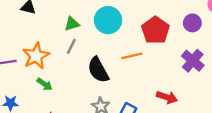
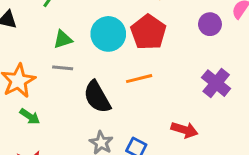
purple circle: (192, 23) -> (210, 24), moved
red pentagon: (156, 30) -> (148, 32), moved
gray line: (71, 46) -> (63, 68), turned 70

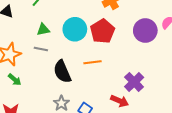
purple circle: (210, 24) -> (145, 31), size x1.5
purple cross: (216, 83) -> (134, 82), moved

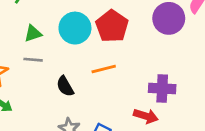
black semicircle: (62, 72) -> (65, 86), size x0.7
purple cross: (134, 82) -> (162, 89), turned -36

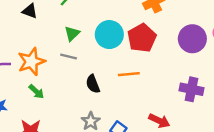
green triangle: (33, 33) -> (72, 34), turned -35
purple cross: (162, 89) -> (191, 89), moved

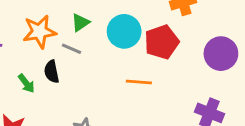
orange star: (31, 62) -> (39, 32), moved
black semicircle: (93, 84) -> (52, 72), moved

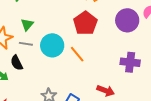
cyan circle: (124, 31) -> (52, 45), moved
orange line: (139, 82) -> (77, 54), turned 60

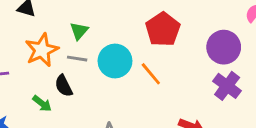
purple circle: (127, 20) -> (224, 47), moved
purple cross: (130, 62) -> (227, 86), turned 30

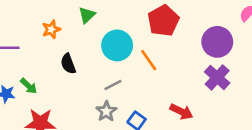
orange star: (42, 50) -> (51, 29), size x0.6
gray line: (77, 59) -> (113, 85), moved, turned -42
green arrow: (42, 104) -> (29, 86), moved

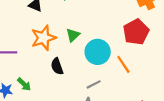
green triangle: (87, 15) -> (73, 35), moved
orange star: (51, 29) -> (43, 38), size x1.6

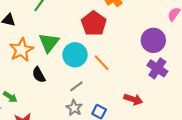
red pentagon: (136, 32) -> (94, 24), moved
green triangle: (73, 35) -> (49, 43), size x1.5

